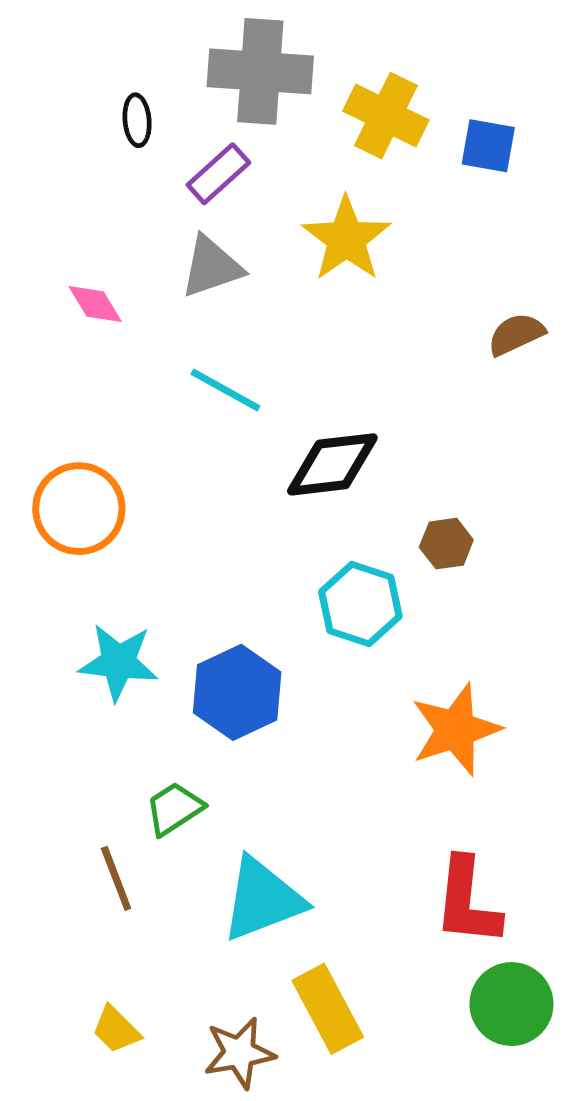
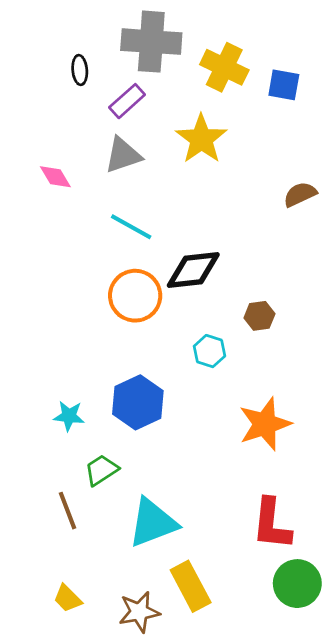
orange circle: (79, 509) -> (135, 296), moved
cyan hexagon: (360, 604) -> (209, 351), size x0.7
cyan star: (118, 662) -> (69, 416), moved, size x0.7

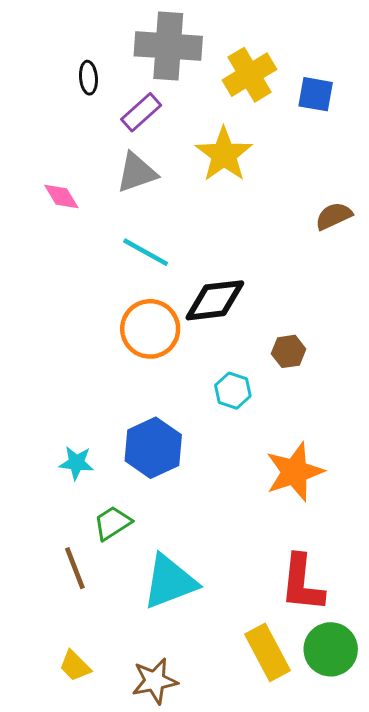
yellow cross: (224, 67) -> (249, 75), turned 33
yellow rectangle: (191, 586) -> (267, 652), moved

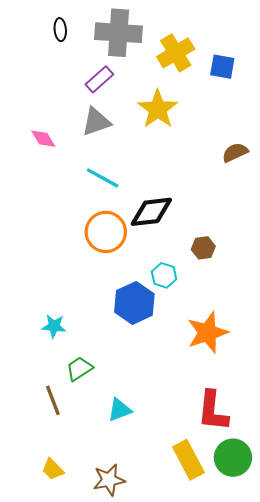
black ellipse: (88, 78) -> (60, 30), moved
blue hexagon: (153, 448) -> (134, 303), moved
cyan triangle: (170, 582) -> (120, 410), size x0.6

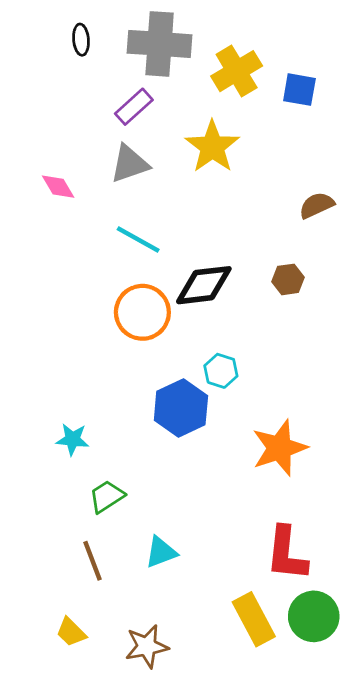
brown hexagon: (203, 248) -> (288, 279), moved
brown line: (53, 400) -> (92, 561), moved

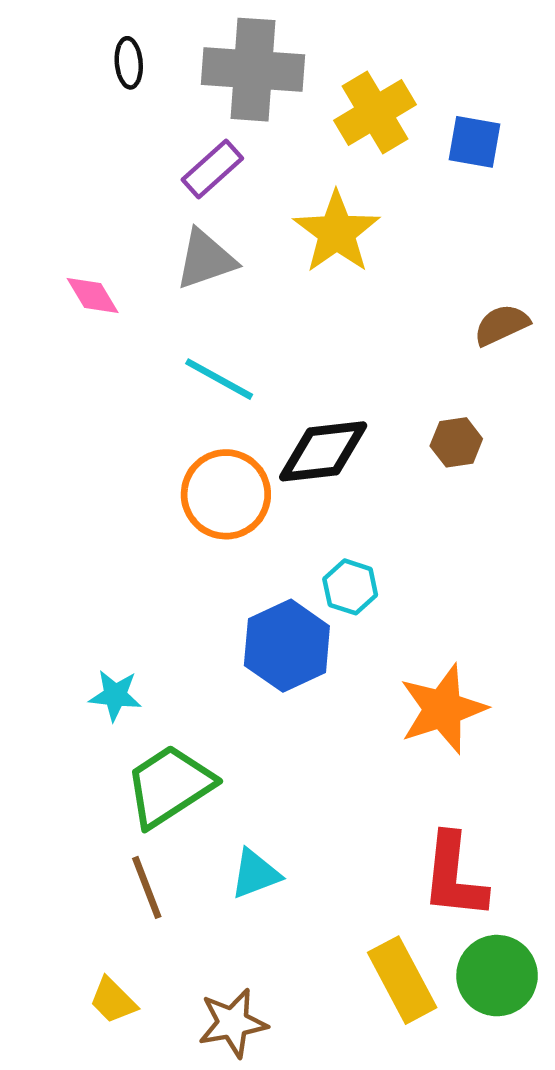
green trapezoid: (107, 496) -> (169, 786), size x1.6

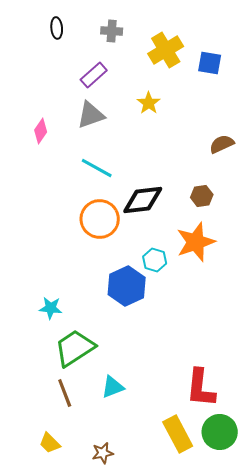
gray cross: (253, 70) -> (112, 31), size x0.5
yellow star: (337, 232) -> (149, 103), size x0.6
pink diamond: (93, 296) -> (41, 131), turned 65
orange star: (443, 709) -> (196, 242), moved
brown star: (233, 1023) -> (103, 453), size x0.7

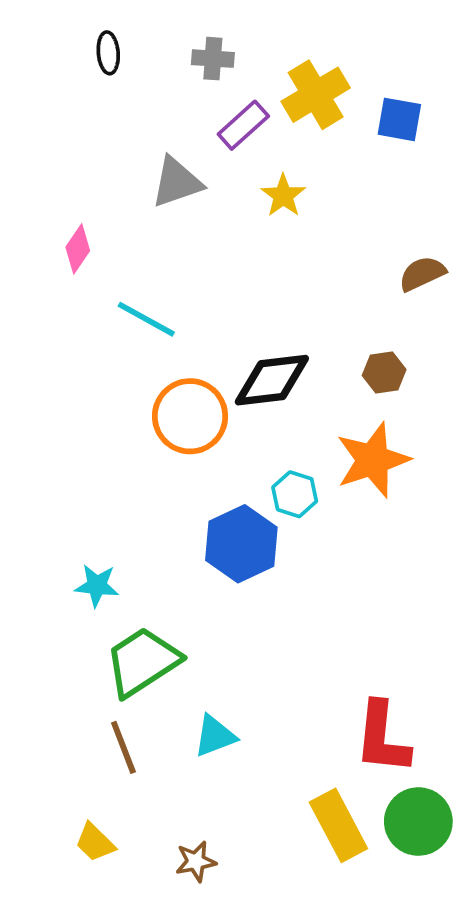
purple rectangle: (94, 75) -> (243, 125), moved
gray triangle: (91, 115) -> (177, 182), moved
cyan line: (97, 168) -> (146, 319), moved

